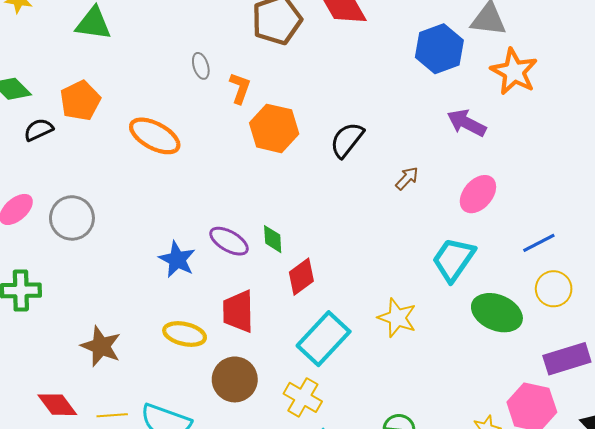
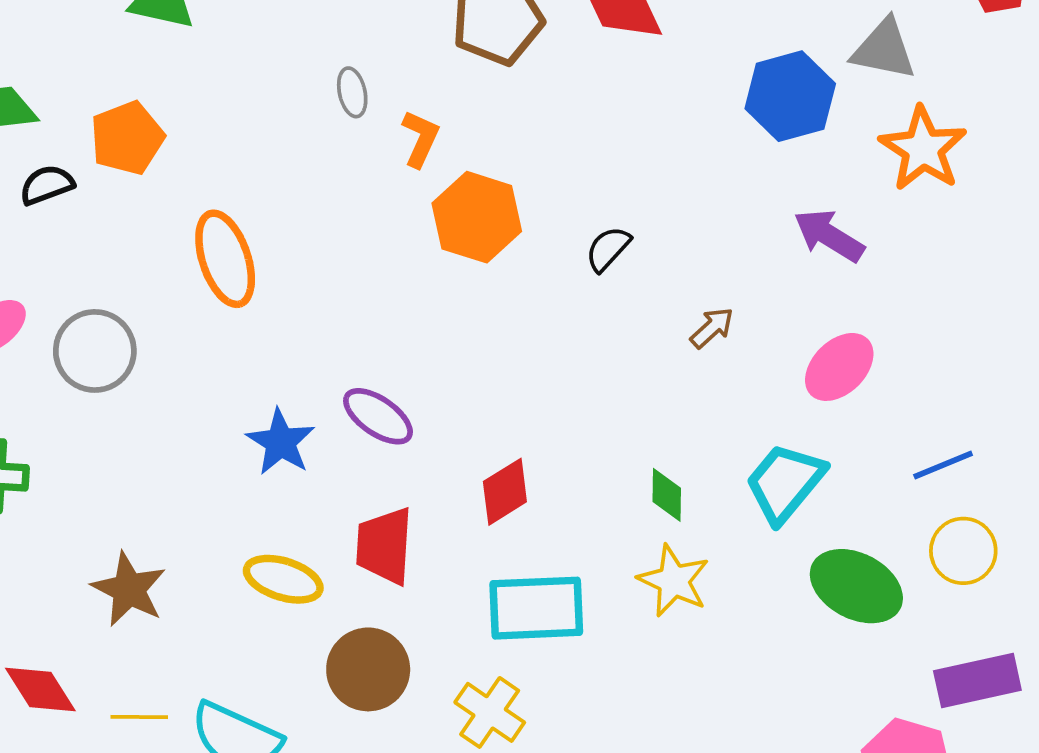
orange ellipse: (155, 136) -> (225, 259), moved, turned 39
black semicircle: (347, 140) -> (608, 249), size x0.7
green diamond: (273, 239) -> (667, 495), moved
cyan rectangle: (324, 339) -> (536, 608), turned 40

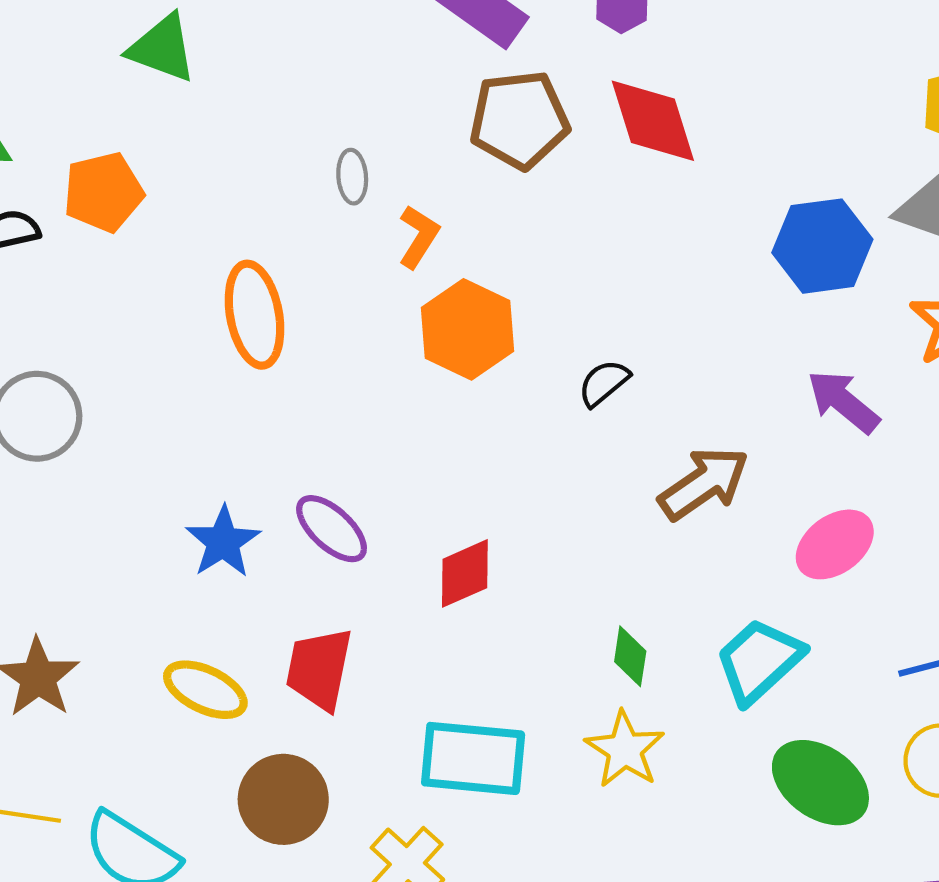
orange ellipse: (225, 259) -> (255, 315), moved
brown arrow: (712, 328) -> (704, 483), size x1.8
red diamond: (505, 492) -> (465, 573), moved

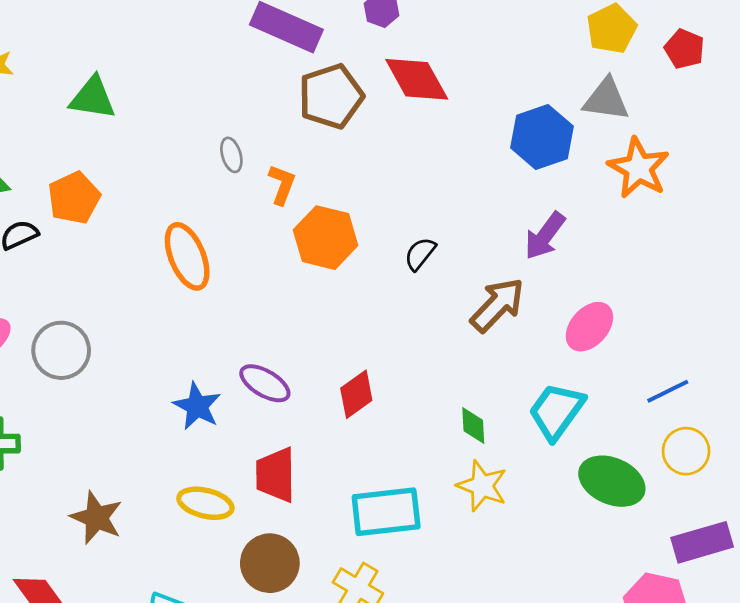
purple arrow: (843, 402) -> (545, 236), moved, turned -81

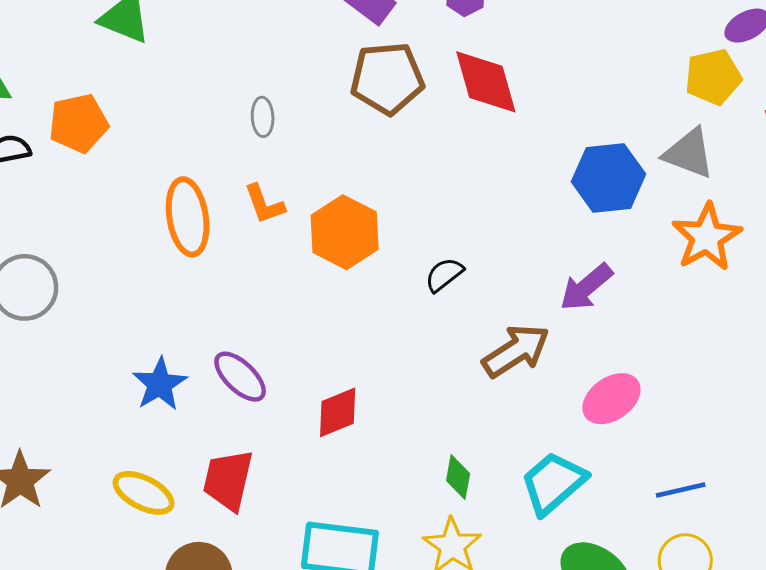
orange L-shape: (282, 185) -> (264, 204), moved, turned 126

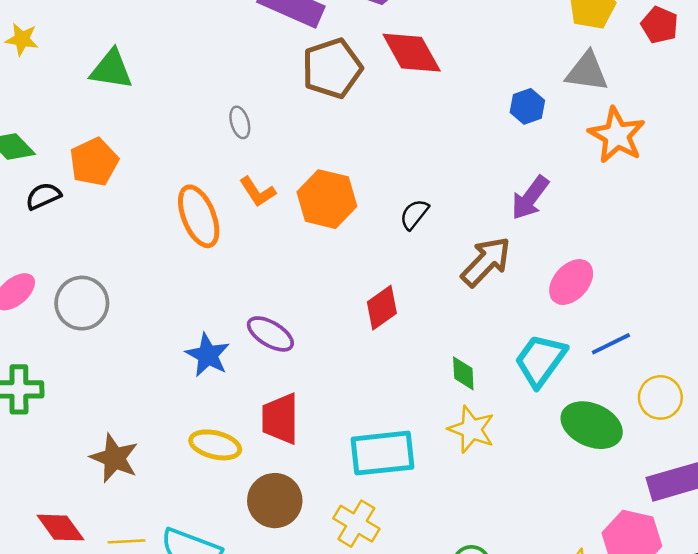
blue hexagon: (609, 178) -> (527, 106), size x0.6
red diamond: (338, 412) -> (382, 308), moved
blue line: (681, 490) -> (611, 344), moved

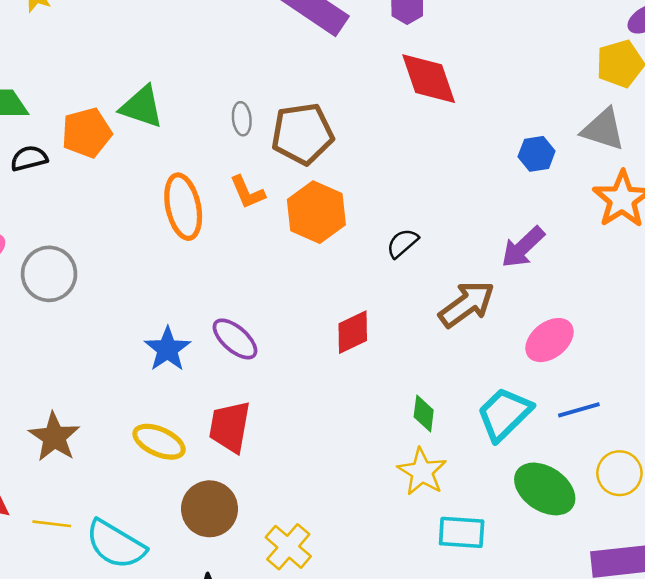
brown pentagon: (332, 68) -> (302, 134), moved
green triangle: (111, 69) -> (142, 107), moved
cyan rectangle: (382, 453) -> (462, 532), moved, size x0.7

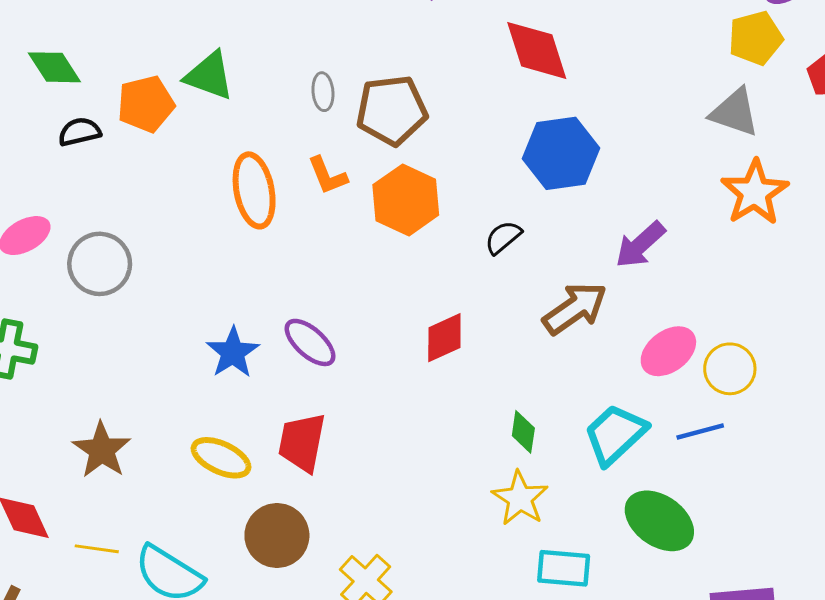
blue hexagon: (537, 154) -> (561, 153), moved, size x1.8
yellow circle: (619, 473) -> (730, 369), moved

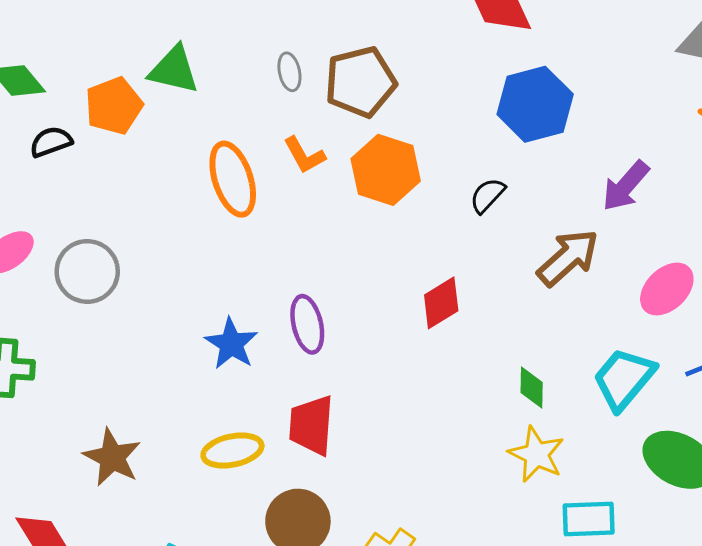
purple ellipse: (310, 342) -> (307, 324), turned 42
yellow ellipse: (221, 458) -> (232, 451), turned -30

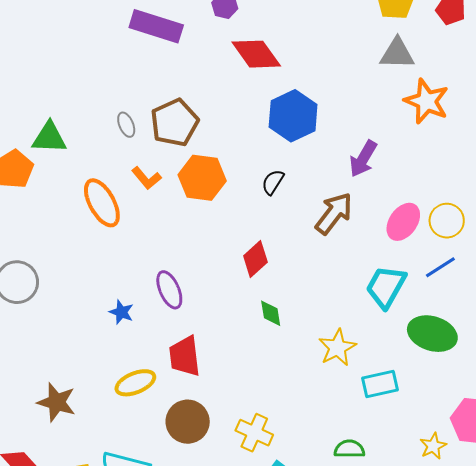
blue star: (231, 344) -> (121, 312), size x0.7
green diamond: (532, 388) -> (271, 313), moved
yellow star: (536, 454) -> (337, 348), turned 30

